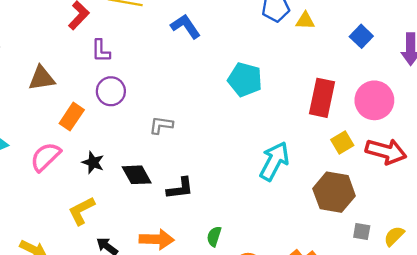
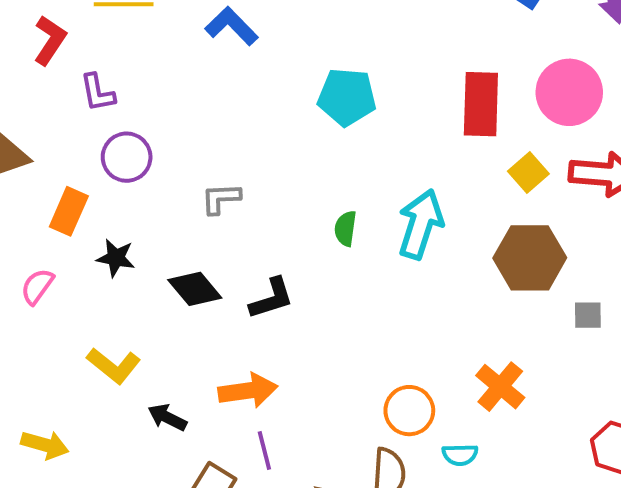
pink semicircle: (46, 157) -> (37, 286), size x0.7
black star: (93, 162) -> (116, 258), moved
yellow L-shape: (81, 211) -> (114, 366), turned -104
green semicircle: (214, 236) -> (345, 229), moved

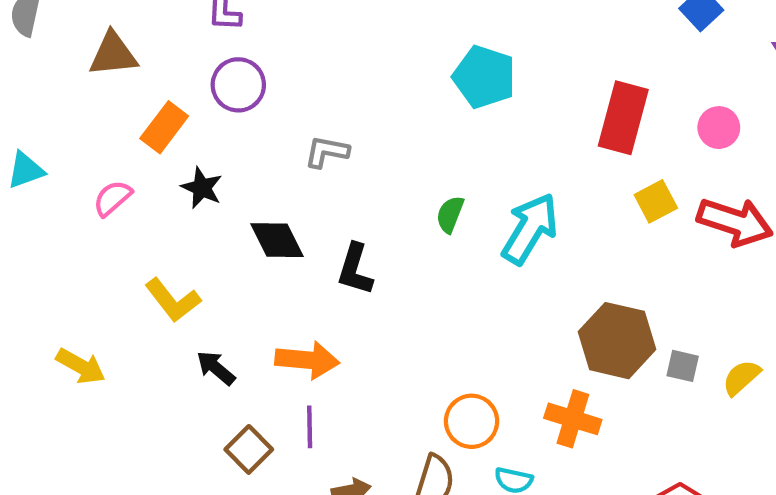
pink circle: (569, 92) -> (719, 128), size x0.6
brown hexagon: (530, 258) -> (617, 341), moved
black L-shape: (272, 298) -> (355, 269), turned 111
orange cross: (500, 387) -> (573, 419), turned -36

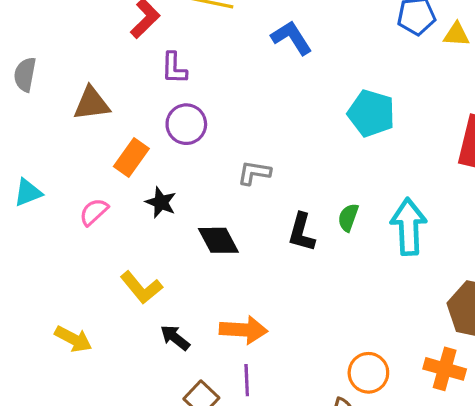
cyan arrow: (530, 229) -> (409, 227), turned -32
black L-shape: (355, 269) -> (302, 232), moved

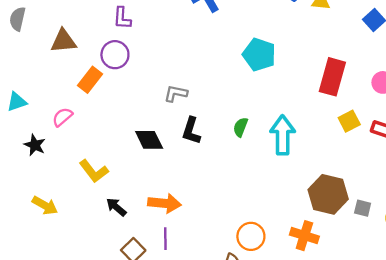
purple circle: (186, 124) -> (115, 55), moved
black star: (161, 202) -> (35, 145), moved
black L-shape: (302, 232) -> (191, 131), moved

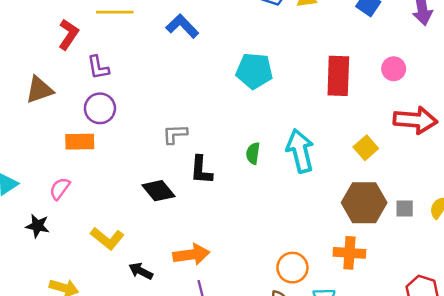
brown triangle: (63, 41) -> (39, 90), moved
orange rectangle: (90, 80) -> (80, 142), turned 65
yellow square: (349, 121) -> (366, 148), moved

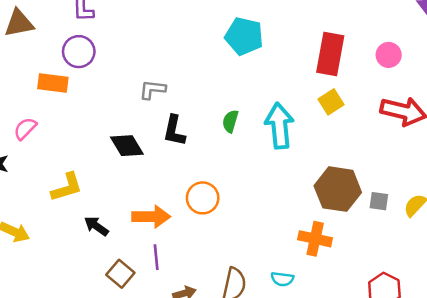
yellow square: (366, 148) -> (331, 102), moved
yellow L-shape: (107, 238) -> (67, 187), turned -64
orange circle: (292, 268) -> (203, 198), moved

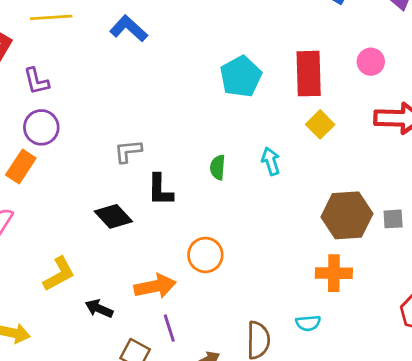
cyan pentagon: (244, 36) -> (241, 77), moved, turned -30
orange rectangle: (53, 83) -> (21, 166), turned -52
cyan arrow: (279, 126) -> (271, 161), size x0.6

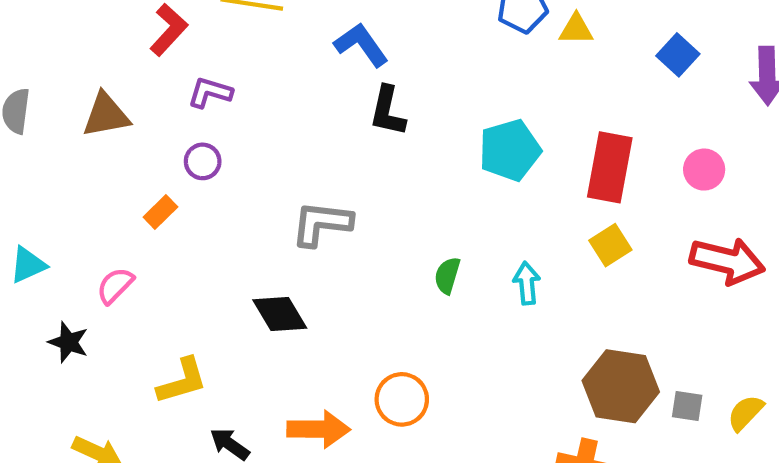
purple L-shape: (36, 81) -> (210, 92), turned 108
purple circle: (41, 127) -> (203, 161), size x0.7
gray L-shape: (128, 151) -> (322, 224), size x1.4
orange rectangle: (21, 166) -> (160, 212), size x0.7
black L-shape: (160, 190) -> (388, 111), moved

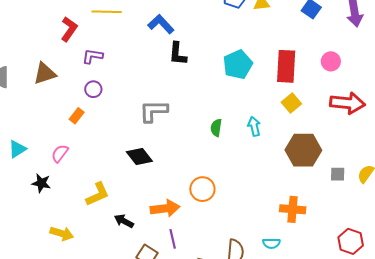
brown hexagon: (621, 386) -> (303, 150), moved

